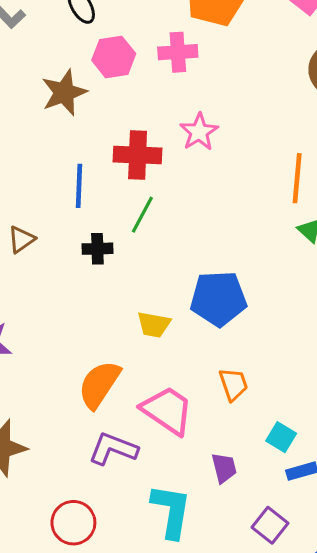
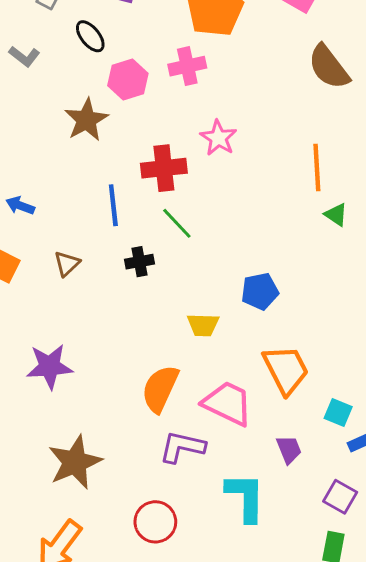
green line: (142, 215) -> (177, 223), turned -63
blue pentagon: (218, 299) -> (260, 291), size x0.7
orange trapezoid: (233, 384) -> (286, 370), size x1.6

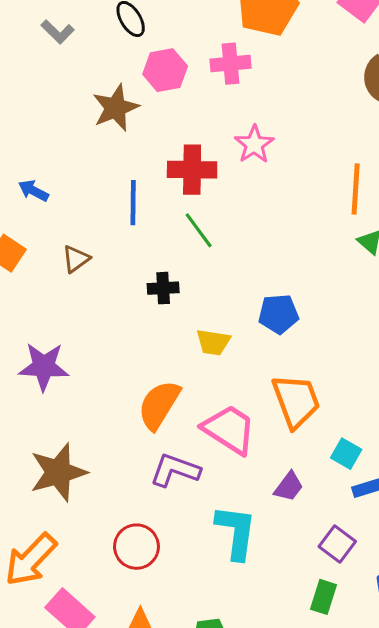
black cross: (140, 262) -> (163, 288), moved
purple trapezoid: (289, 449) -> (289, 487), turned 52

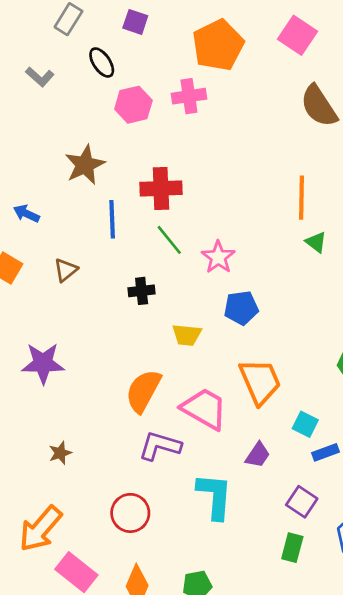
brown star: (116, 108) -> (85, 165), moved
pink star: (254, 144) -> (218, 257), moved
brown star: (58, 472) -> (60, 453), size x0.5

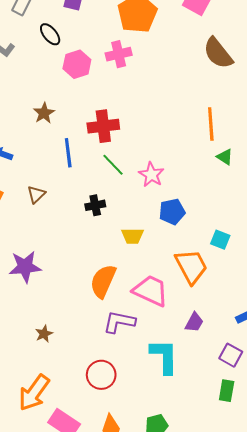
brown star: (85, 165) -> (44, 113), size x0.7
cyan square: (305, 424) -> (220, 240), moved

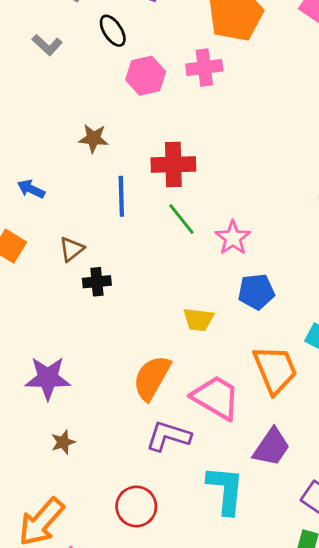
brown star: (44, 113) -> (93, 138), turned 30
black cross: (95, 205) -> (97, 282), moved
purple star: (25, 267) -> (48, 378), moved
purple trapezoid: (194, 322) -> (272, 447), size x1.4

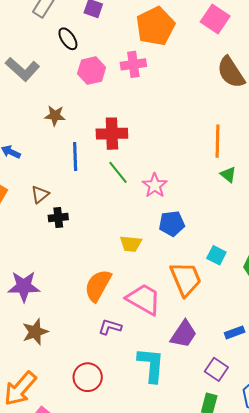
gray L-shape: (47, 45) -> (22, 69), moved, size x1.6
purple L-shape: (168, 436) -> (110, 327), size x0.7
brown star: (63, 442) -> (35, 332), size x1.5

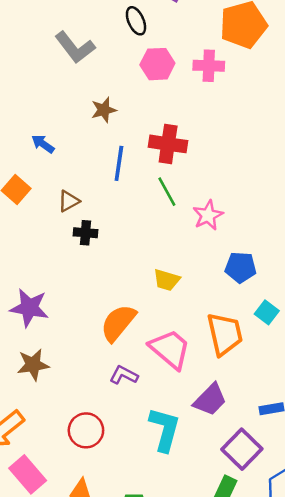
brown star: (55, 116) -> (104, 110), turned -30
blue pentagon: (172, 224) -> (241, 267), moved
purple square: (216, 369) -> (242, 449), size x1.4

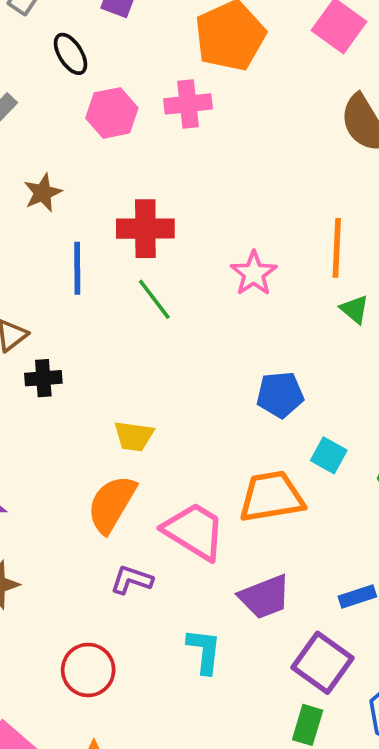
pink star: (208, 215) -> (254, 273), moved
yellow trapezoid: (167, 280) -> (134, 436), moved
orange trapezoid: (225, 334) -> (272, 497), turned -78
purple trapezoid: (210, 400) -> (265, 597), turned 33
cyan L-shape: (165, 429) -> (204, 651), size x0.7

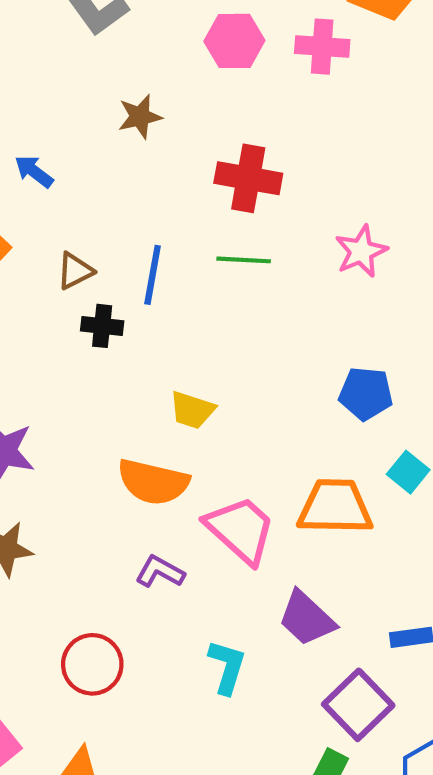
blue line: (77, 268) -> (153, 275), moved
green line: (154, 299) -> (244, 260), turned -60
orange semicircle: (112, 504) -> (153, 482), turned -118
purple trapezoid: (265, 597) -> (307, 618), turned 54

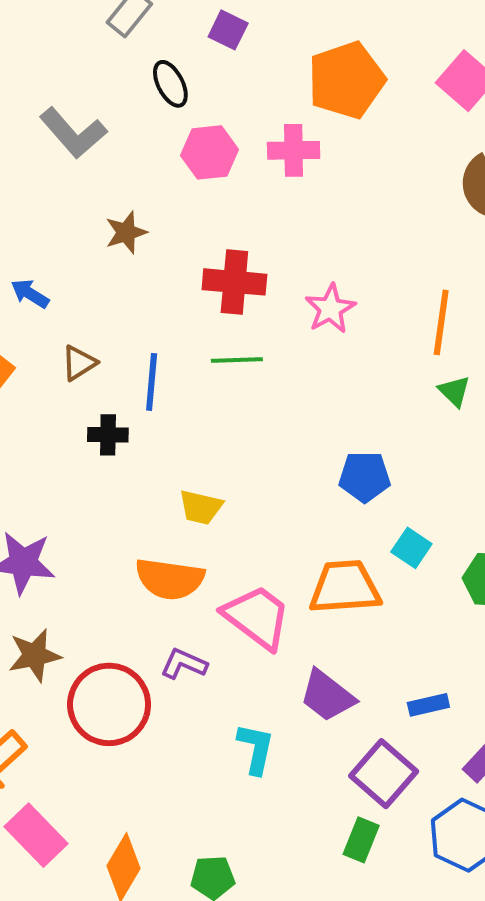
pink star: (361, 251) -> (330, 309), moved
brown triangle: (75, 271) -> (79, 363), moved
red circle: (92, 664) -> (109, 704), moved, size x1.4

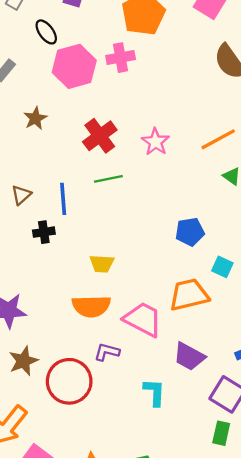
pink hexagon: (210, 152) -> (74, 66), size x1.4
red cross: (234, 282) -> (100, 136), turned -32
orange line: (441, 322) -> (218, 139), turned 63

